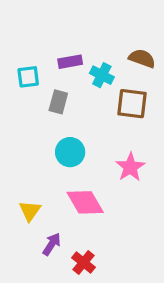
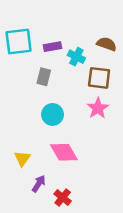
cyan square: (28, 77) -> (19, 42), moved, size x1.6
pink star: (130, 167) -> (98, 108), moved

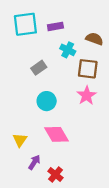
cyan square: (19, 42) -> (25, 24), moved
purple rectangle: (53, 47) -> (55, 26), moved
gray rectangle: (44, 77) -> (39, 68), turned 40

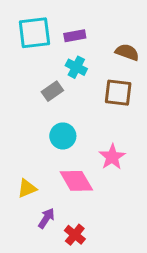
cyan cross: (68, 50) -> (76, 67), moved
pink star: (87, 95) -> (112, 157), moved
yellow triangle: (20, 140) -> (27, 188), turned 32

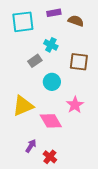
purple rectangle: (75, 36) -> (54, 13), moved
brown semicircle: (127, 52) -> (76, 21), moved
cyan circle: (63, 136) -> (52, 82), moved
yellow triangle: (27, 188) -> (23, 106), moved, size x1.6

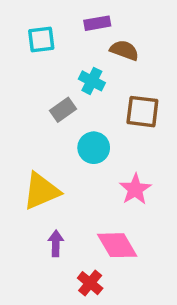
brown semicircle: (76, 21) -> (124, 50), moved
cyan square: (23, 22) -> (41, 39), size x0.7
pink diamond: (51, 121) -> (117, 245), moved
purple arrow: (31, 146) -> (56, 243), moved, turned -32

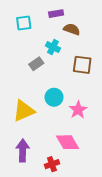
cyan circle: (94, 148) -> (54, 97), moved
purple arrow: (56, 243) -> (23, 151), moved, size x1.5
red cross: (90, 283) -> (52, 164), turned 32

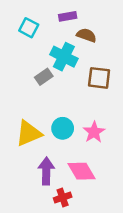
cyan square: (24, 23) -> (29, 28), turned 35
cyan cross: (53, 47) -> (64, 57), size x1.5
cyan circle: (54, 97) -> (63, 128), moved
purple arrow: (23, 151) -> (46, 171), moved

